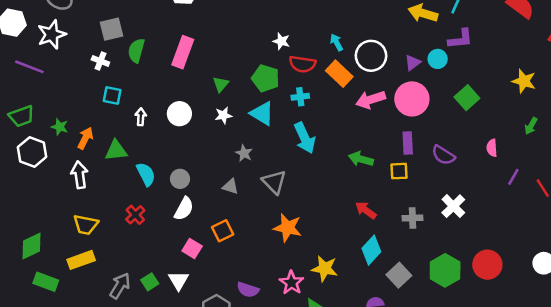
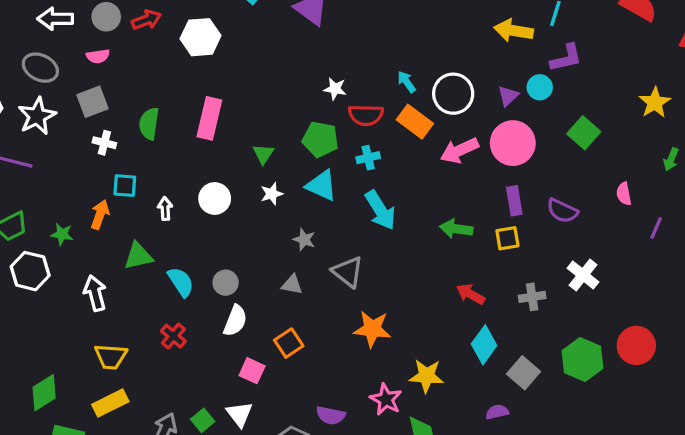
gray square: (112, 29) -> (92, 102), moved
yellow star: (524, 81) -> (655, 103), turned 30
orange arrow: (85, 138) -> (100, 215), moved

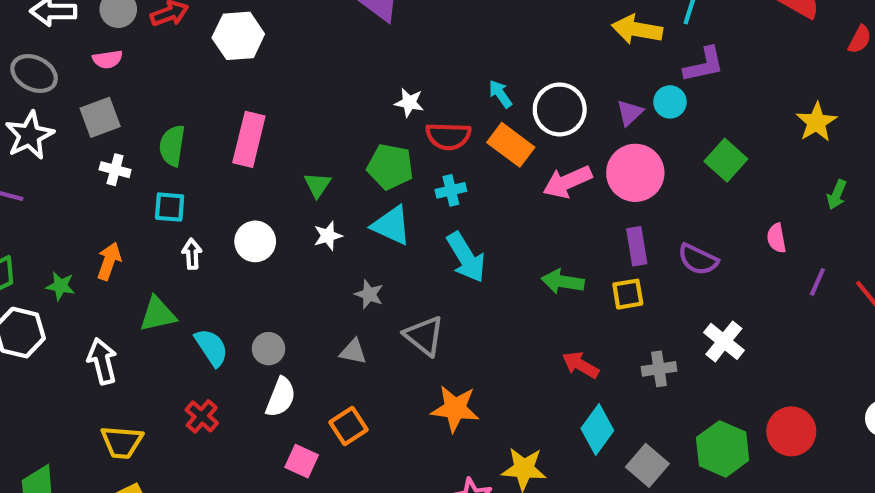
cyan square: (125, 186) -> (170, 207), moved

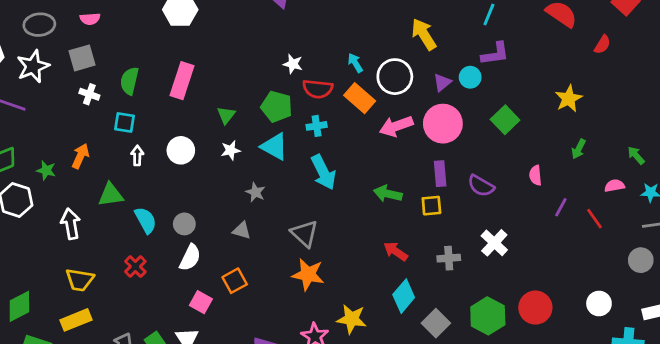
yellow arrow: (637, 29) -> (424, 34), moved, turned 44
gray ellipse: (34, 74) -> (39, 25), turned -36
gray triangle: (424, 336) -> (305, 234), moved

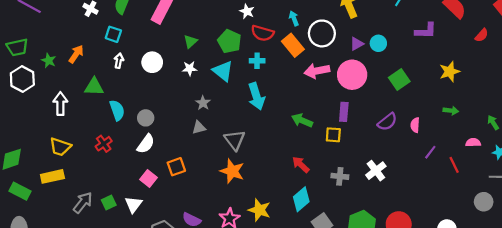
purple L-shape: (495, 54) -> (426, 31), moved
green arrow: (579, 149) -> (451, 111), turned -120
purple semicircle: (481, 186) -> (387, 122), moved, turned -78
gray triangle: (242, 230) -> (199, 127), moved, turned -40

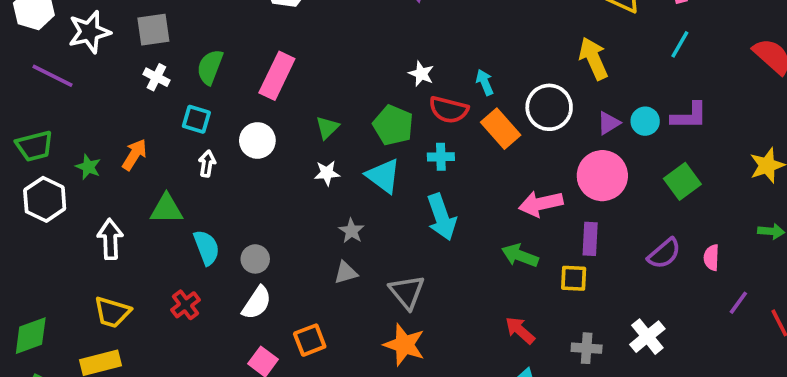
cyan arrow: (294, 18) -> (485, 82), moved
purple L-shape: (426, 31) -> (689, 116), moved
white circle: (152, 62) -> (257, 140), moved
pink arrow: (317, 71) -> (541, 204), moved

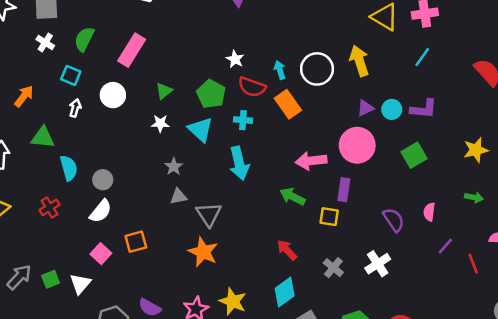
white circle: (549, 107) -> (317, 69), moved
purple semicircle: (664, 253) -> (394, 220), moved, turned -90
gray triangle: (346, 273) -> (178, 196), moved
gray cross: (587, 348) -> (333, 268), turned 30

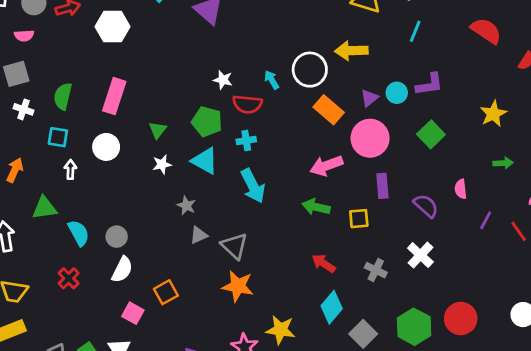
yellow arrow: (359, 61) -> (351, 51), turned -60
orange rectangle: (288, 104) -> (329, 110), moved
purple rectangle: (344, 190) -> (382, 186), moved

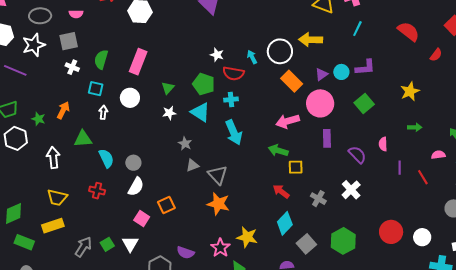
yellow square: (359, 219) -> (296, 167), moved
purple line: (486, 220) -> (400, 168), turned -32
red cross: (69, 278) -> (97, 191), turned -35
red circle: (461, 319) -> (391, 232), moved

